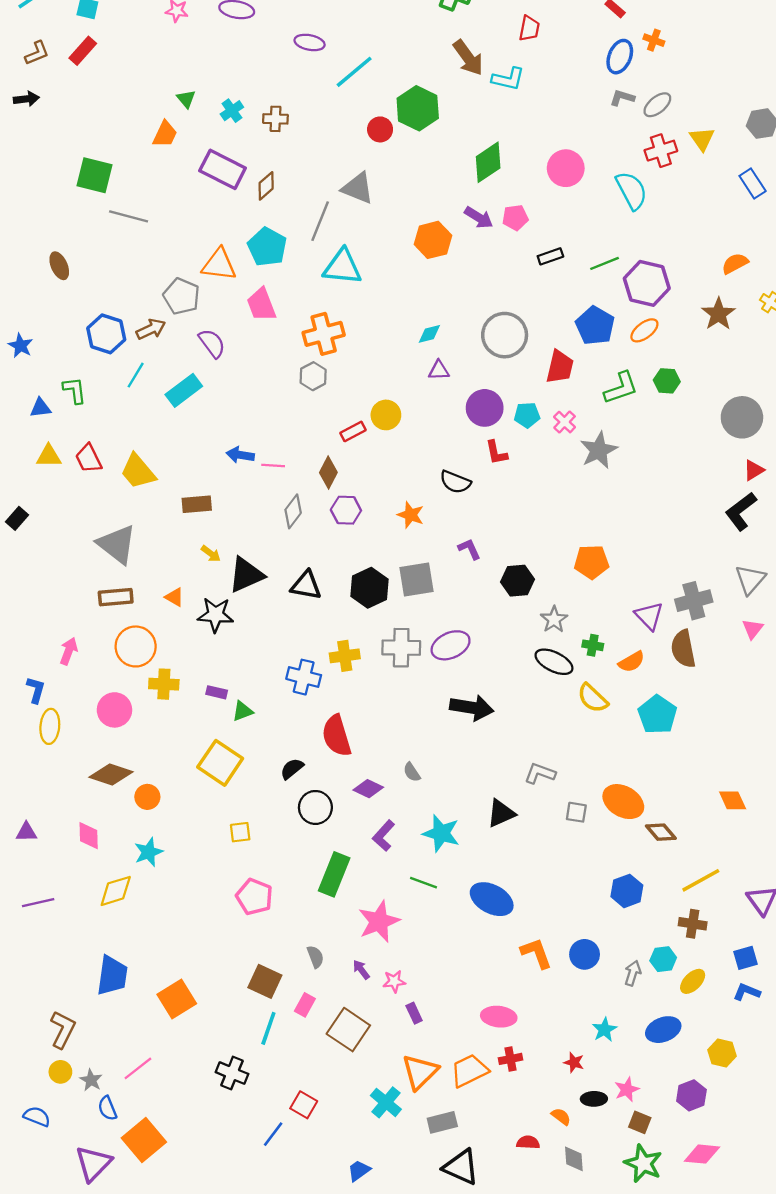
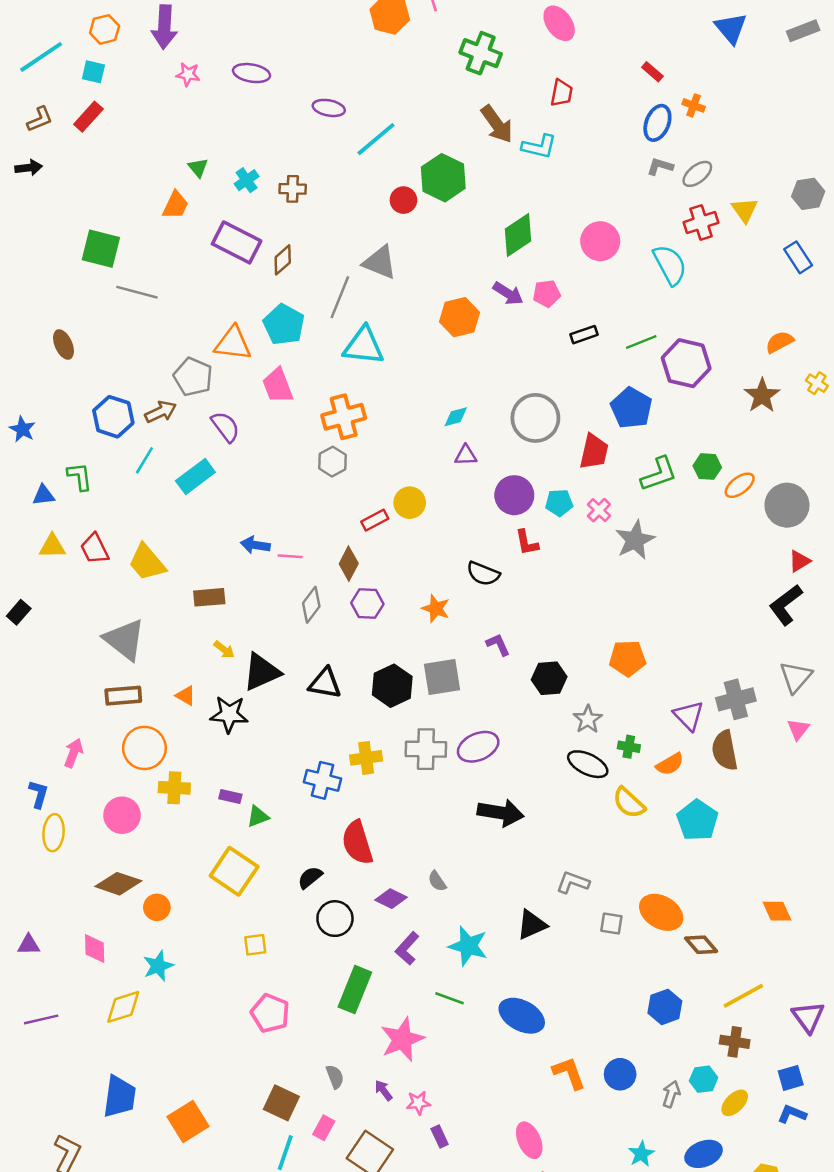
orange ellipse: (644, 330) -> (740, 485), moved
pink ellipse: (499, 1017) -> (529, 1140), turned 60

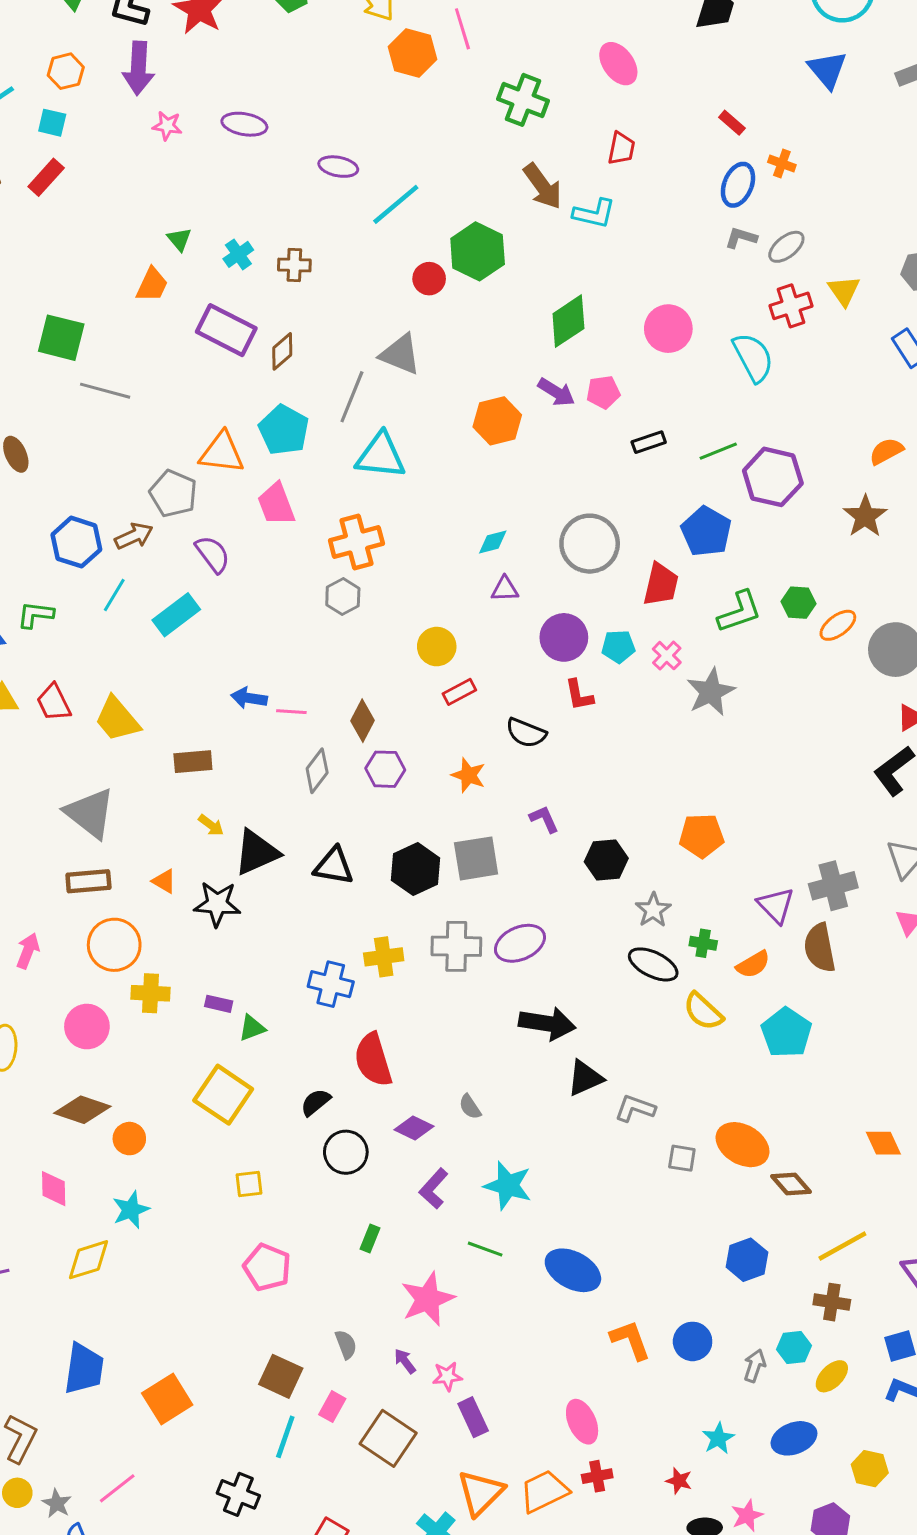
green L-shape: (80, 477) -> (35, 615), turned -76
red rectangle: (375, 520) -> (459, 692), moved
black triangle: (532, 925) -> (585, 1078), moved
green rectangle: (355, 990) -> (370, 1238), size x0.5
purple rectangle: (440, 1136) -> (473, 1417), size x1.4

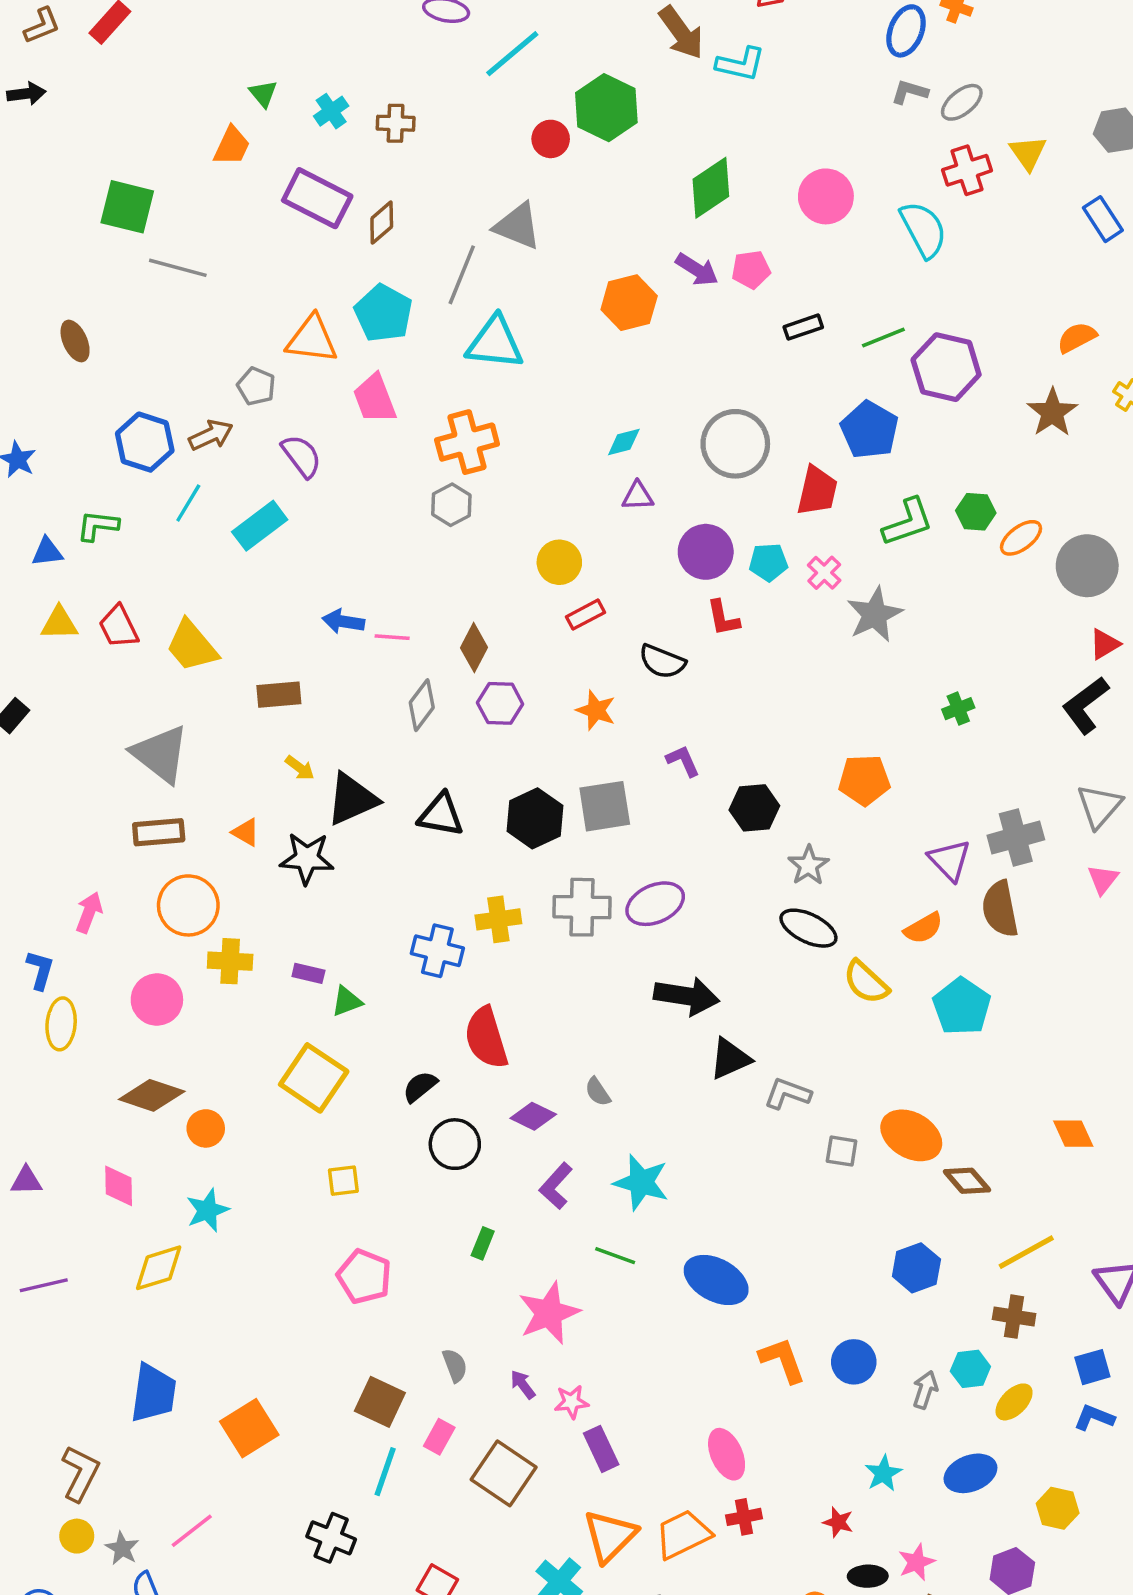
gray pentagon: (173, 494) -> (256, 386), size x0.7
green cross: (703, 943) -> (958, 709), moved, turned -32

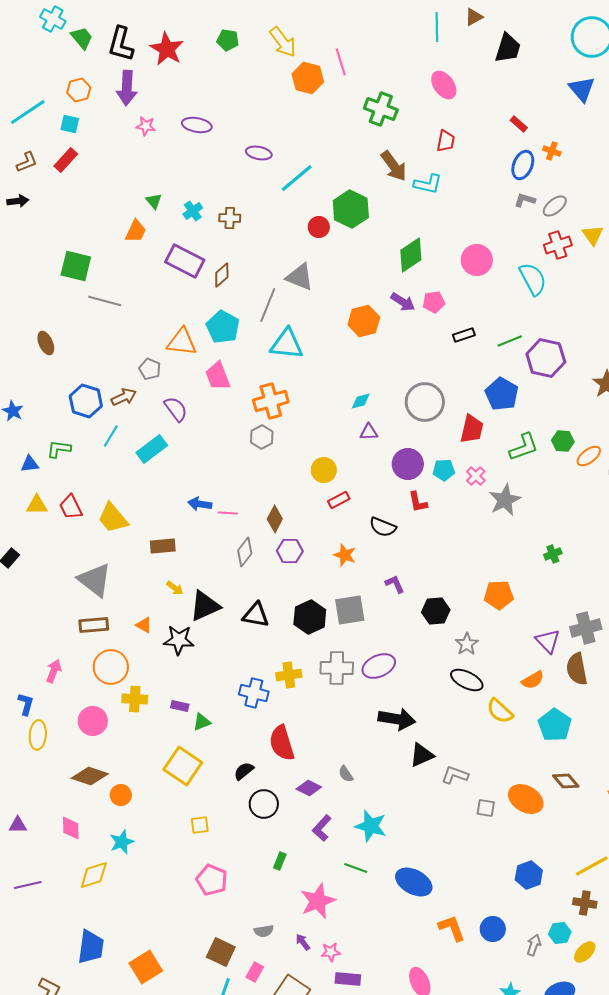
brown diamond: (967, 1181) -> (566, 781), moved
gray semicircle: (455, 1365) -> (264, 931), turned 102
purple rectangle: (601, 1449) -> (348, 979), turned -60

